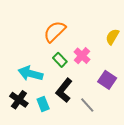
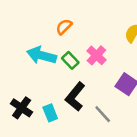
orange semicircle: (55, 32) -> (64, 27), size x0.6
cyan arrow: (30, 74) -> (41, 55), moved

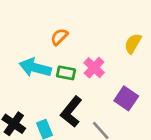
green rectangle: (70, 60) -> (66, 73), turned -35

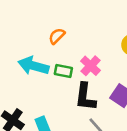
black L-shape: (71, 112) -> (85, 97), moved, turned -32

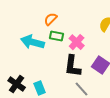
green rectangle: (63, 71) -> (57, 36), moved

